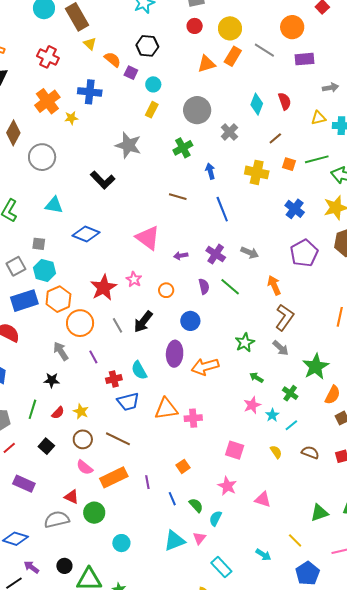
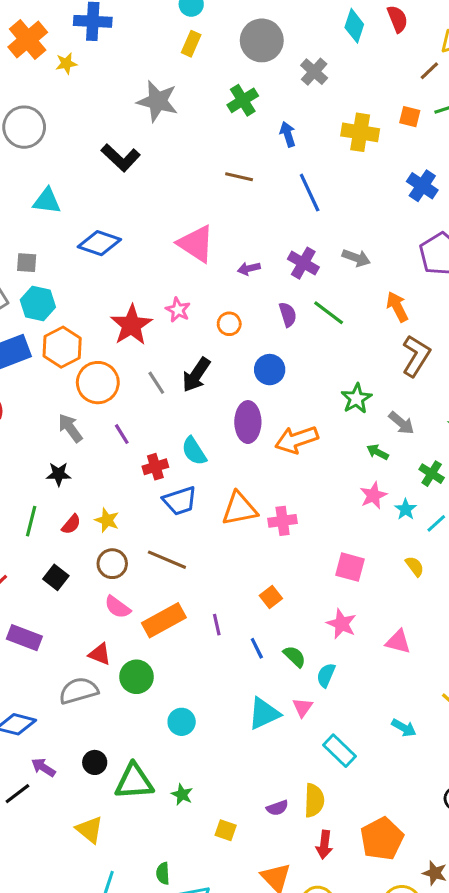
brown line: (275, 138) -> (429, 71), moved
gray arrow: (281, 348) -> (401, 423), moved

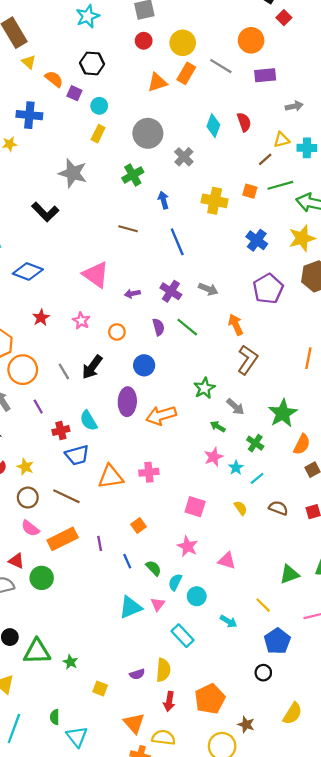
red star: (131, 325) -> (41, 318), moved, size x0.6
orange triangle: (239, 509) -> (111, 477), moved
cyan circle: (182, 722) -> (197, 596), moved

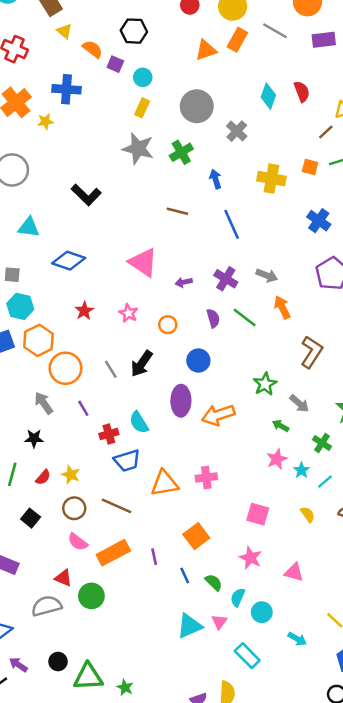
gray star: (73, 173) -> (138, 149), moved
orange arrow: (236, 325) -> (282, 307), moved
orange square: (139, 526) -> (196, 536), size x1.5

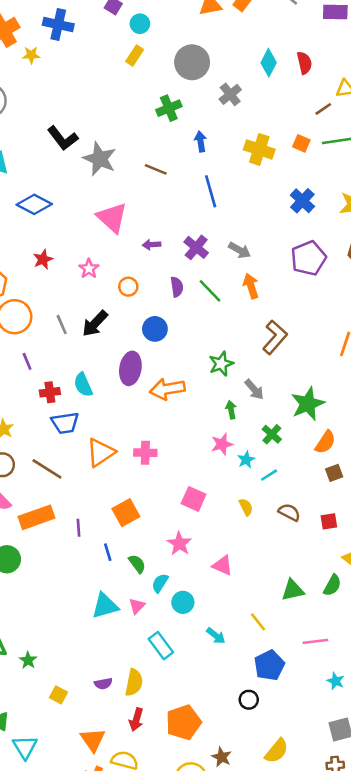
gray star: (138, 149) -> (100, 159), moved
green arrow: (281, 426) -> (231, 410), turned 42
orange triangle: (165, 483) -> (101, 452), turned -32

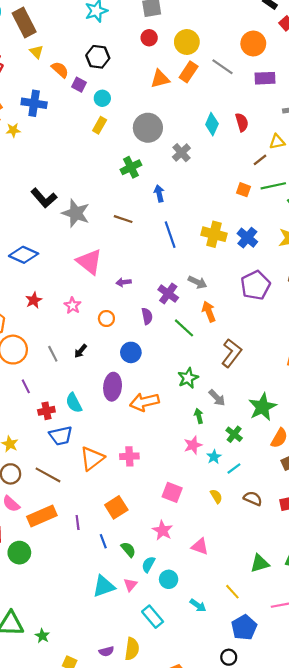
yellow cross: (259, 149) -> (214, 234), moved
purple cross: (196, 247) -> (168, 294), moved
green line: (210, 291) -> (184, 328), moved
black arrow: (95, 324) -> (80, 351), size x0.6

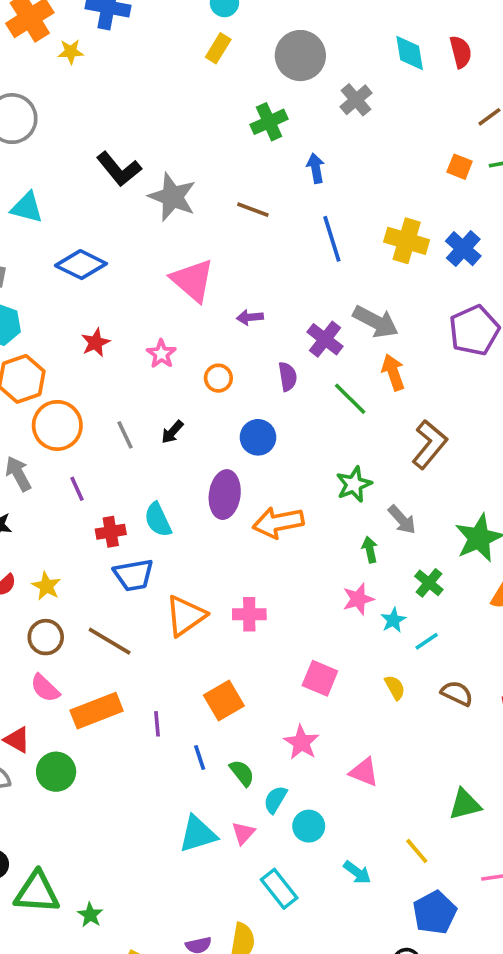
cyan diamond: (212, 124) -> (410, 53), turned -35
gray arrow: (197, 282) -> (376, 322), size x1.4

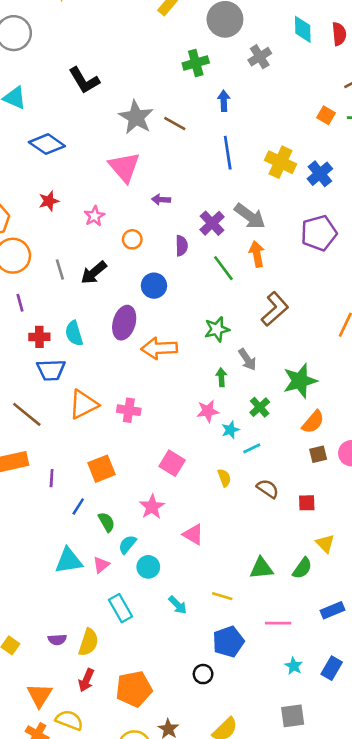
gray star: (172, 197) -> (136, 117), moved
black arrow: (172, 432) -> (94, 273), size x1.5
blue line: (200, 758) -> (78, 507), turned 42
yellow line: (417, 851) -> (222, 596), turned -42

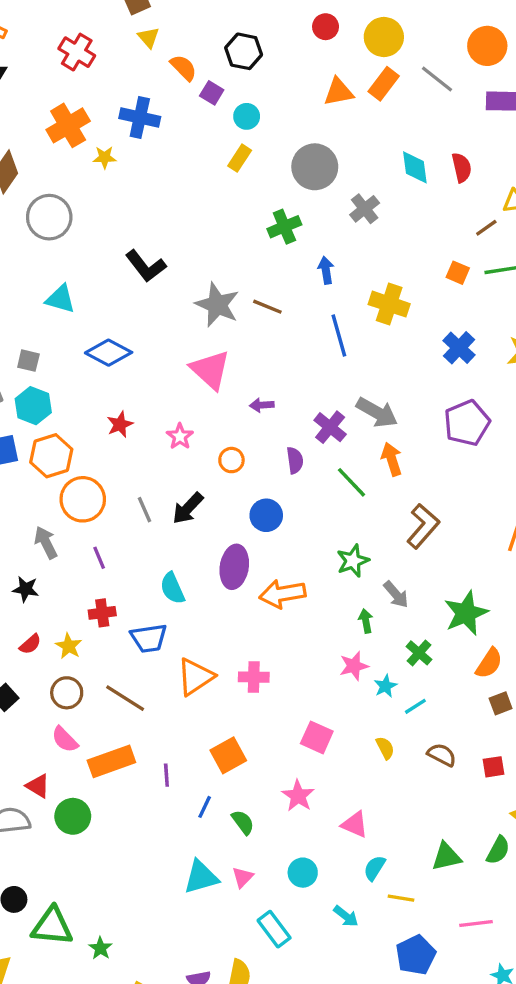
yellow cross: (280, 162) -> (389, 304), moved
red cross: (39, 337) -> (102, 613), moved
cyan semicircle: (127, 544) -> (375, 868), moved

